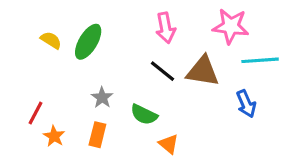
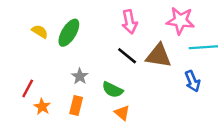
orange triangle: (169, 144) -> (122, 113), moved

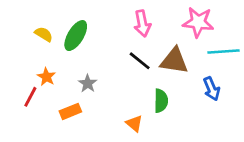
green semicircle: (112, 90) -> (161, 101), moved, turned -115
orange rectangle: (76, 105) -> (70, 111), moved, turned 54
orange star: (42, 107) -> (46, 77), moved

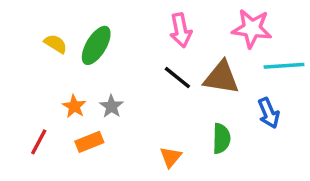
orange star: (46, 77) -> (74, 106), moved
red line: (30, 97) -> (39, 142), moved
green semicircle: (161, 101) -> (221, 138), moved
orange triangle: (134, 123) -> (171, 157), turned 30

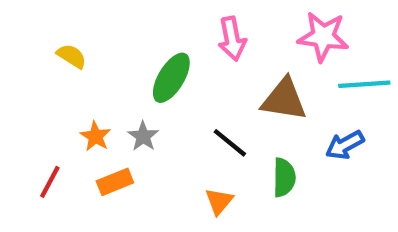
green ellipse: (96, 45) -> (171, 78), moved
black line: (177, 78) -> (230, 143), moved
blue arrow: (269, 113) -> (345, 145), turned 84

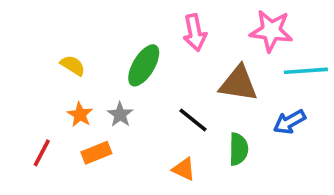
yellow semicircle: (72, 56) -> (73, 65), moved
orange triangle: (219, 201) -> (184, 169), turned -45

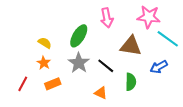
yellow semicircle: (73, 65) -> (45, 43), moved
cyan line: (306, 71) -> (168, 39), turned 40
gray star: (120, 115) -> (79, 63), moved, size x1.5

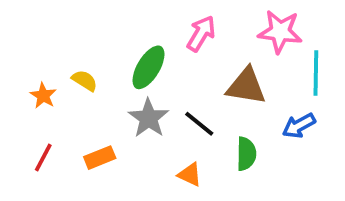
pink arrow: (107, 18) -> (201, 34), turned -138
cyan line: (168, 39) -> (316, 73), turned 55
orange star: (44, 63) -> (43, 96), moved

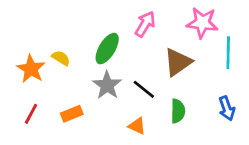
brown triangle: (246, 86) -> (178, 62), turned -44
orange star: (43, 96) -> (31, 69), size x1.5
blue arrow: (299, 126) -> (227, 108), moved, turned -80

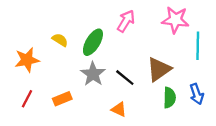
yellow semicircle: (61, 58) -> (60, 40), moved
brown triangle: (178, 62) -> (159, 69), moved
orange star: (31, 69) -> (27, 60), turned 30
green semicircle: (178, 111) -> (170, 98), moved

